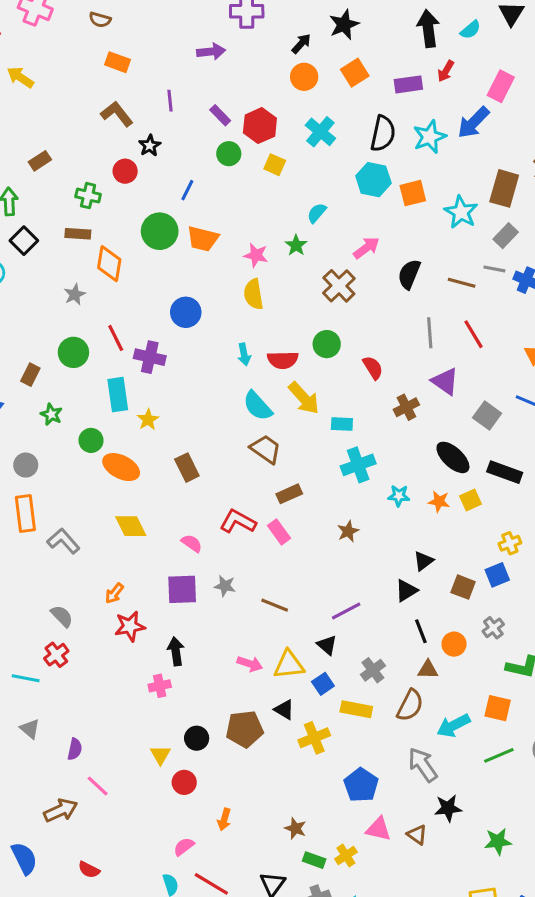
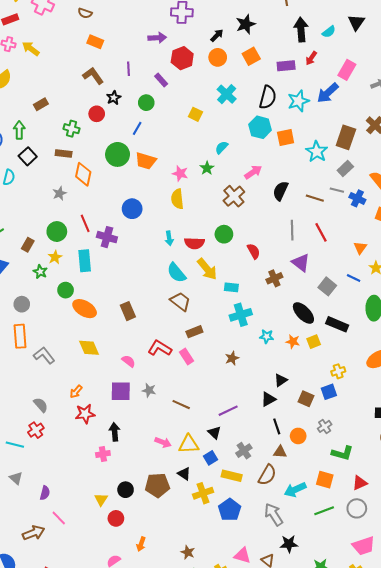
red hexagon: (260, 126) -> (182, 58), moved
green circle: (229, 154) -> (146, 103), moved
yellow star: (148, 420) -> (55, 257), moved
blue pentagon: (361, 785) -> (230, 510), moved

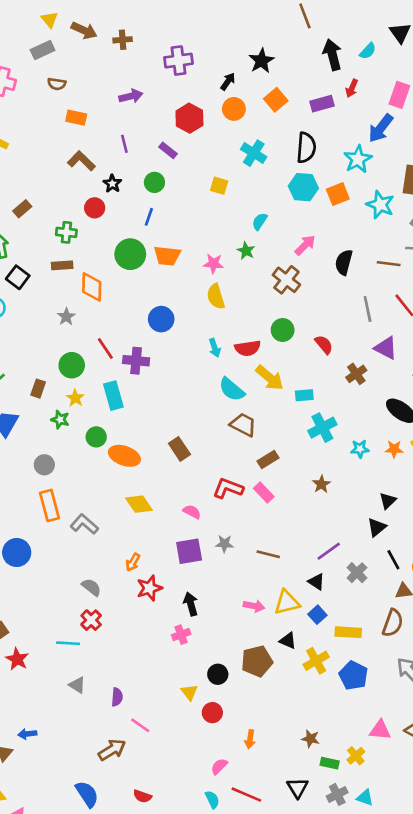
purple arrow: (157, 38) -> (131, 96), moved
cyan star: (298, 101) -> (358, 159), moved
gray cross: (244, 451) -> (357, 573), moved

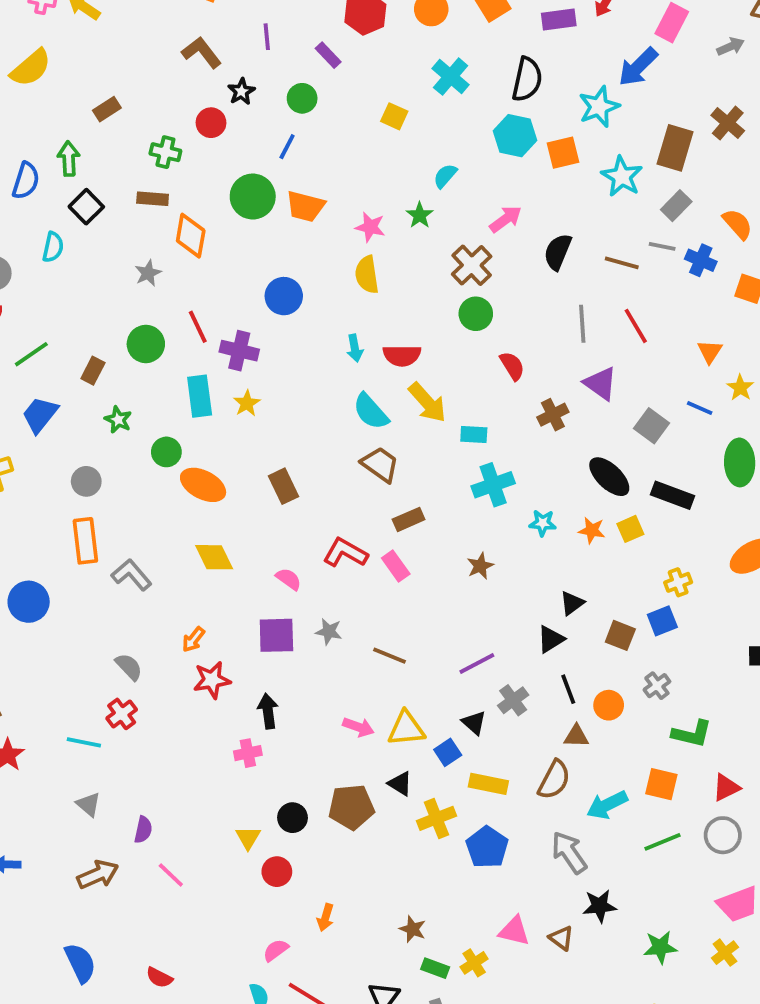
green circle: (283, 330) -> (476, 314), moved
yellow star: (75, 398) -> (247, 403), moved
black triangle: (316, 582) -> (474, 723), moved
brown arrow: (112, 750) -> (98, 875), moved

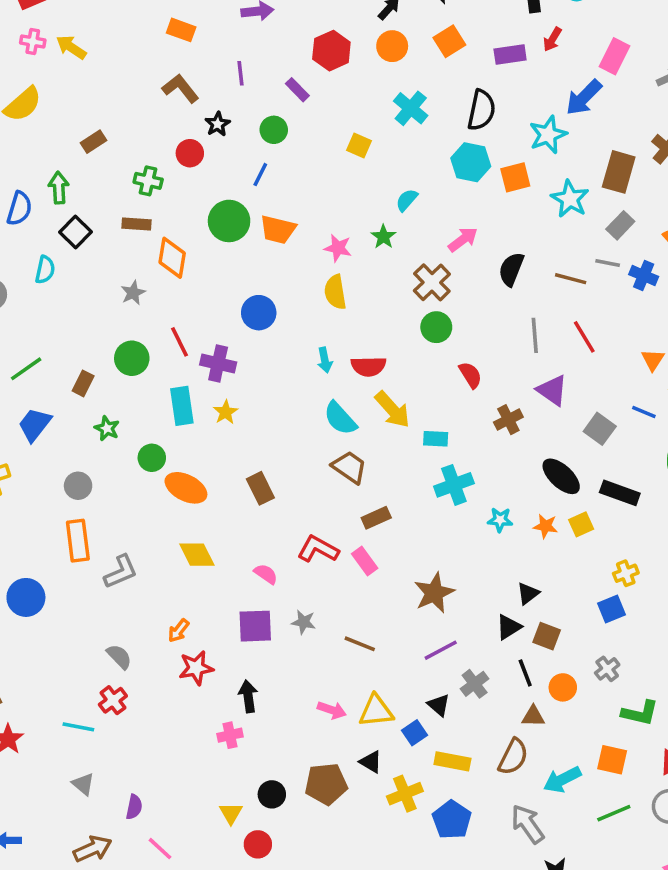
brown star: (480, 566) -> (434, 593), moved, size x1.6
gray L-shape: (131, 575) -> (121, 572), turned 108
brown square: (620, 635) -> (547, 636), moved

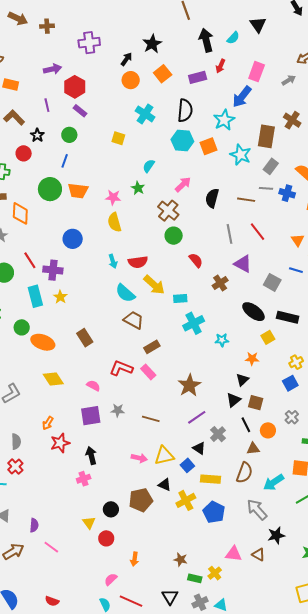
red hexagon: (331, 51) -> (75, 87), moved
orange star: (545, 526) -> (252, 359), moved
gray semicircle: (119, 657) -> (16, 442), turned 49

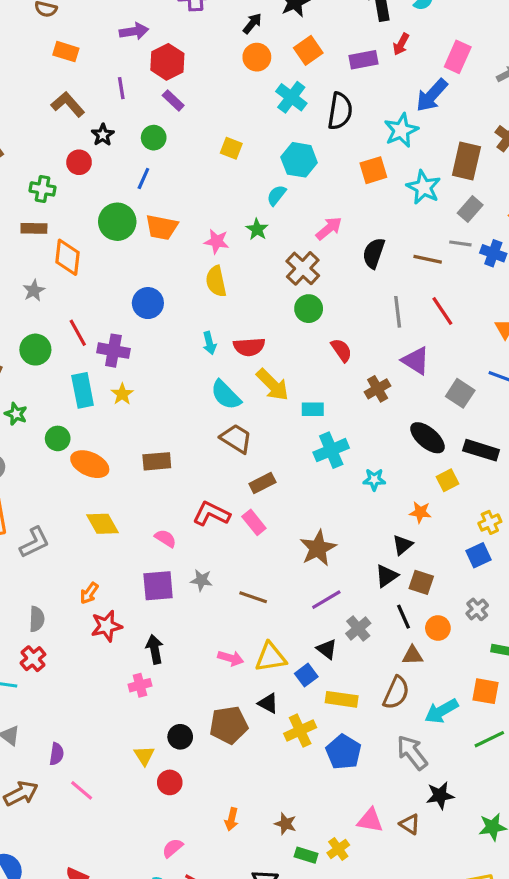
cyan cross: (145, 114) -> (291, 97), moved
cyan hexagon: (182, 140) -> (299, 160), moved
brown rectangle: (85, 338) -> (157, 461), turned -66
orange arrow: (134, 559) -> (232, 819), moved

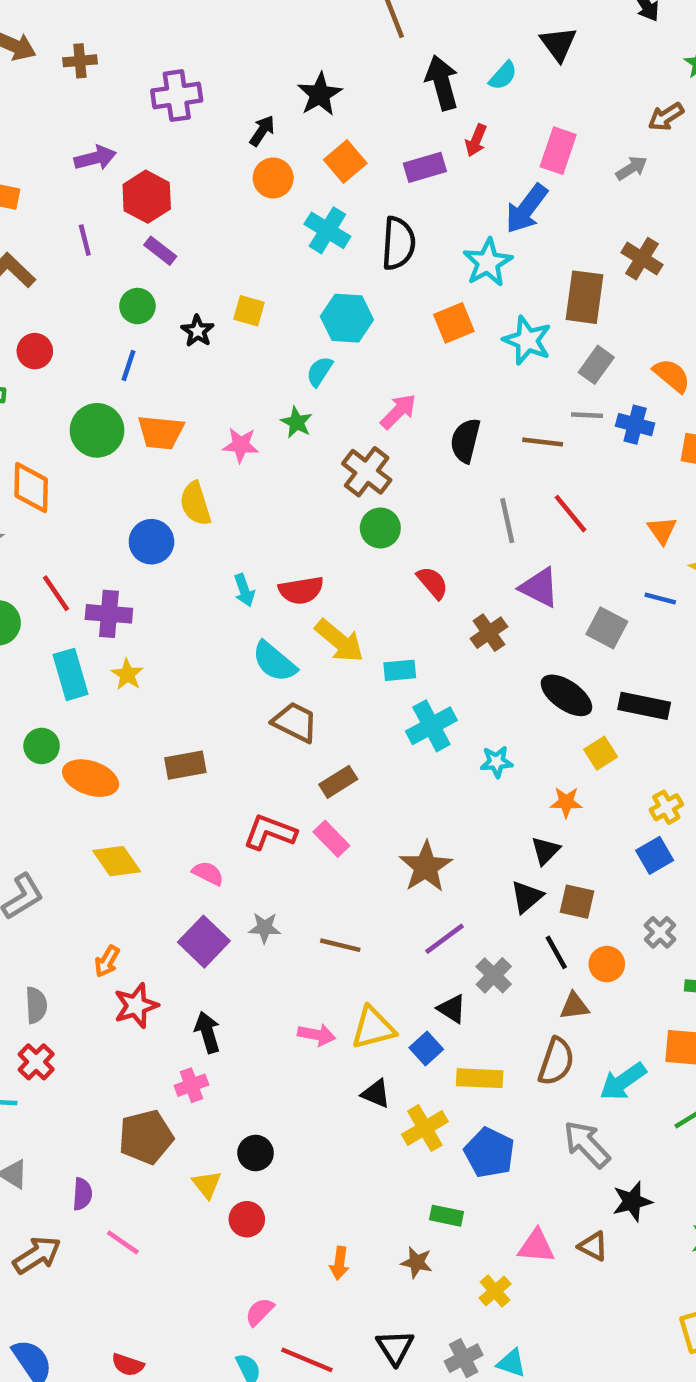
black star: (103, 135) -> (198, 331), moved
yellow semicircle: (216, 281) -> (195, 504), moved
purple square: (158, 586) -> (204, 942), turned -36
brown pentagon: (229, 725) -> (146, 1137), moved
green rectangle: (306, 855) -> (447, 1216), moved

